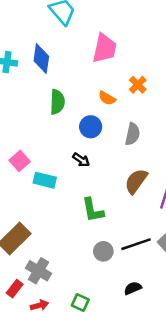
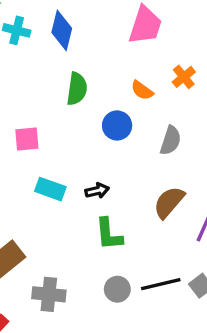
black arrow: (81, 160) -> (97, 191), moved, turned -54
pink square: (20, 161) -> (27, 139), moved, turned 30
gray cross: (38, 271) -> (49, 294), moved, turned -30

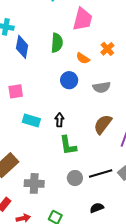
blue diamond: (62, 30) -> (22, 47), moved
green semicircle: (77, 89) -> (57, 43), moved
gray semicircle: (171, 140) -> (102, 87), turned 66
black arrow: (97, 191) -> (59, 120), turned -72

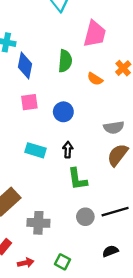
blue circle: (69, 80) -> (63, 112), moved
gray semicircle: (102, 87) -> (114, 127), moved
pink square: (16, 91) -> (29, 102), moved

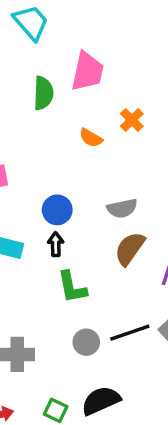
green semicircle: (65, 61) -> (43, 93), moved
blue circle: (63, 112) -> (57, 210), moved
black semicircle: (110, 251) -> (101, 401), moved, size x1.6

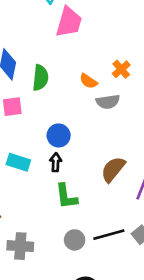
pink trapezoid: (87, 71) -> (69, 22), moved
green semicircle: (43, 93) -> (40, 78), moved
gray semicircle: (122, 208) -> (108, 102), moved

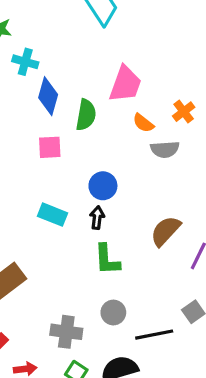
pink trapezoid: (69, 22) -> (125, 84), moved
black line: (109, 235) -> (154, 335), moved
gray cross: (20, 246) -> (66, 332), moved

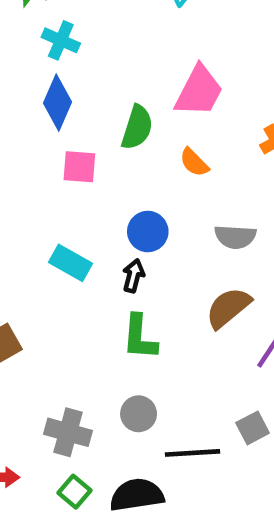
blue diamond: (48, 96) -> (57, 103), moved
orange semicircle: (143, 123) -> (194, 162), moved
gray semicircle: (165, 149) -> (235, 237), moved

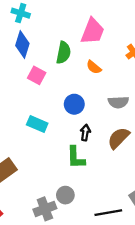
pink square: (79, 167) -> (37, 75), turned 30
black arrow: (133, 276) -> (85, 133), moved
gray circle: (139, 414) -> (65, 195), moved
gray cross: (68, 432) -> (45, 209), turned -30

